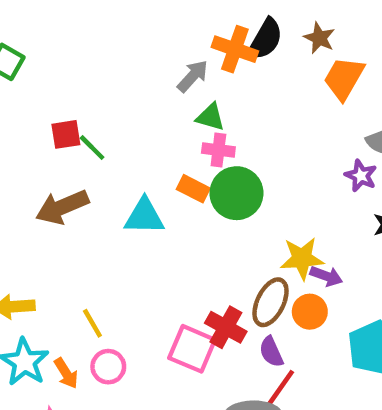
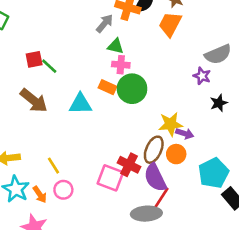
orange trapezoid: (344, 78) -> (170, 24), moved
brown arrow: (62, 207) -> (34, 100), turned -116
purple semicircle: (271, 352) -> (155, 178), size x1.6

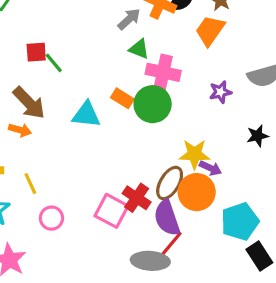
pink cross: (121, 65) -> (163, 72), moved, size x1.5
purple star: (202, 76) -> (220, 92), moved, turned 30
orange circle: (176, 154) -> (197, 192), size x1.5
yellow line: (53, 166) -> (30, 184), moved
orange arrow: (40, 194) -> (20, 130), moved, turned -48

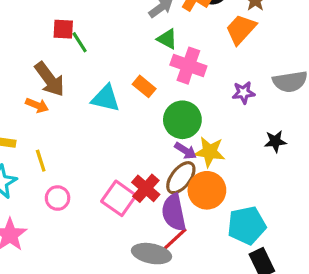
green circle: (153, 104) -> (182, 120), moved
purple arrow: (211, 168) -> (185, 151), moved

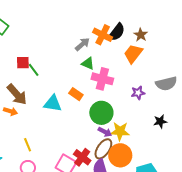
yellow line: (41, 161) -> (28, 145), moved

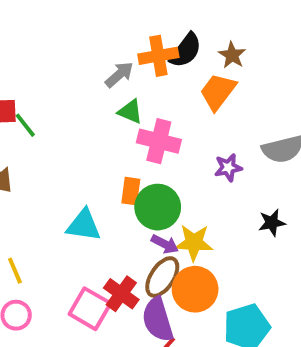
orange cross: (103, 35) -> (158, 56), turned -36
orange rectangle: (76, 94) -> (131, 191), moved, turned 64
cyan triangle: (53, 103) -> (84, 225), moved

